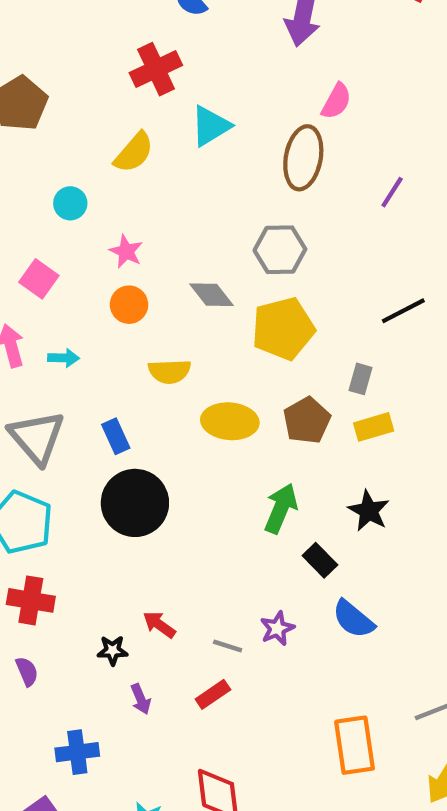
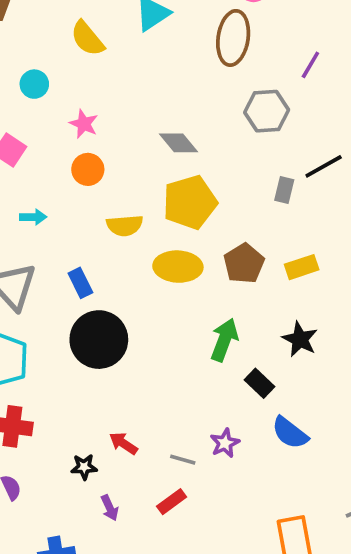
yellow semicircle: (134, 152) -> (87, 38), turned 102
gray hexagon: (280, 250) -> (267, 111), moved
gray diamond: (211, 295) -> (178, 143), moved
yellow pentagon: (283, 329) -> (190, 202), moved
gray rectangle: (361, 379) -> (284, 190), moved

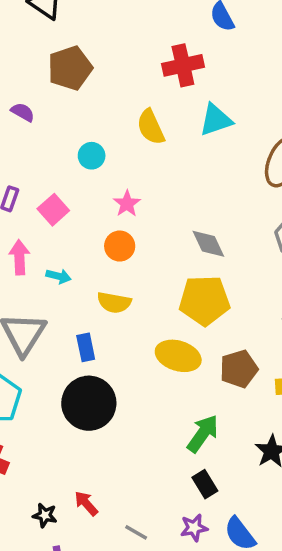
yellow semicircle: (125, 225) -> (114, 302), moved
black rectangle: (259, 383) -> (205, 484), moved
purple star: (225, 443) -> (194, 528), moved

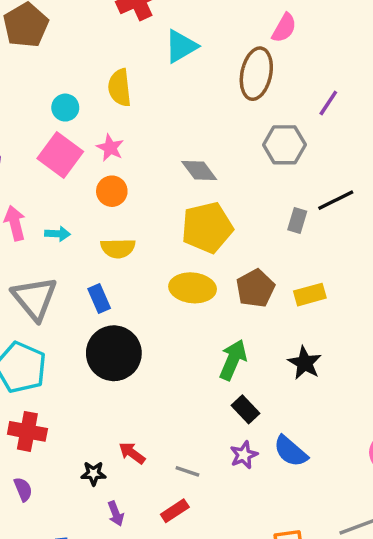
yellow semicircle: (151, 127) -> (120, 88), moved, turned 30
pink square: (53, 210) -> (60, 155), moved, size x1.4

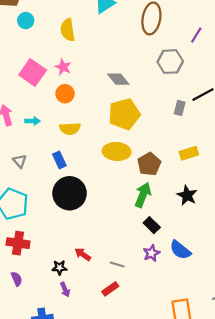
cyan circle: (65, 108) -> (26, 21), moved
brown pentagon: (255, 288) -> (149, 164), moved
gray triangle: (35, 298) -> (20, 161), size x0.5
purple arrow: (116, 514) -> (65, 290), moved

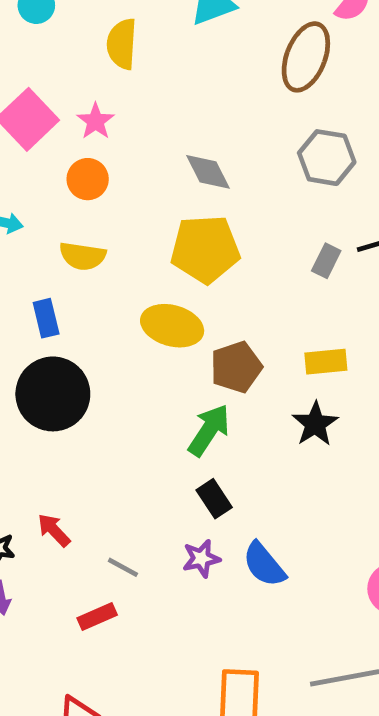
black star: (187, 195) -> (315, 424), moved

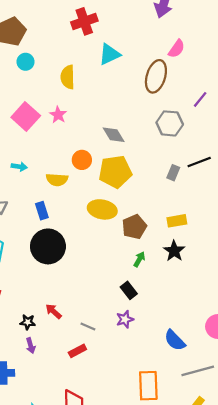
orange circle: (88, 179) -> (82, 160), moved
green arrow: (209, 430) -> (139, 259), moved, size x0.6
blue semicircle: (264, 565) -> (175, 340), moved

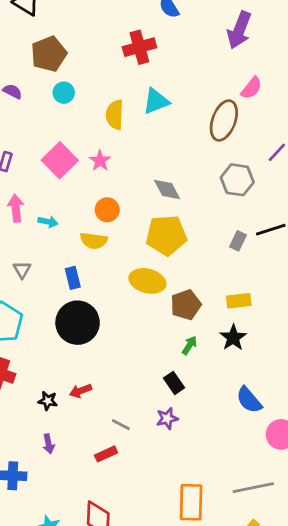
cyan triangle: (109, 54) -> (156, 101), moved
orange circle: (82, 160) -> (107, 210), moved
red arrow: (54, 311) -> (80, 391), moved, turned -66
black star: (28, 322) -> (48, 401), moved
blue semicircle: (175, 340) -> (249, 400), moved

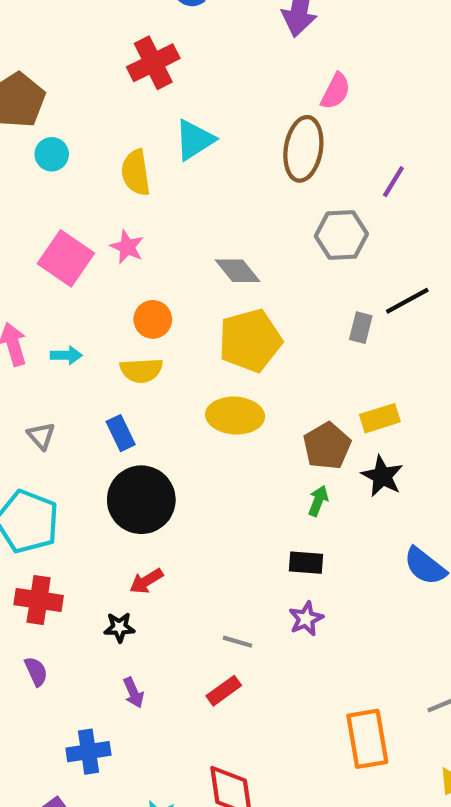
brown pentagon: (186, 305) -> (327, 446), moved
black rectangle: (174, 383) -> (306, 563), turned -40
red arrow: (80, 391) -> (146, 581), moved

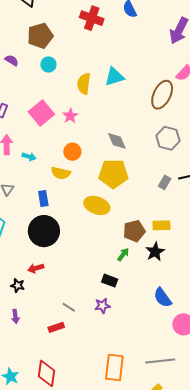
red cross: (153, 63) -> (92, 18), moved, turned 30

